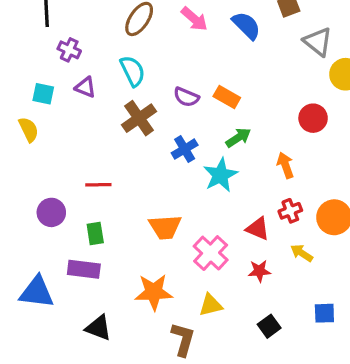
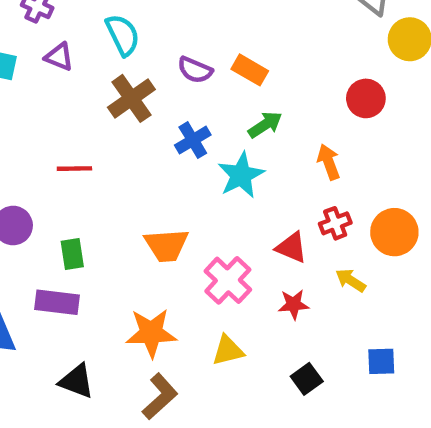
red line: (98, 185) -> (74, 169), moved
brown L-shape: (183, 339) -> (160, 396), moved, turned 32

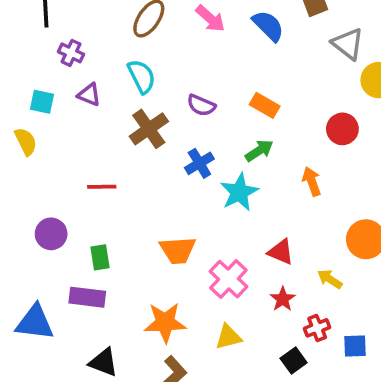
orange rectangle: (250, 70) -> (265, 105), moved
red cross: (335, 223) -> (317, 328), moved
red star: (294, 304) -> (283, 299), turned -30

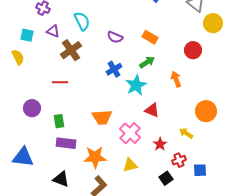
brown cross: (149, 129) -> (71, 50), moved
red triangle: (281, 252) -> (152, 110), moved
purple rectangle: (87, 297) -> (66, 143), moved

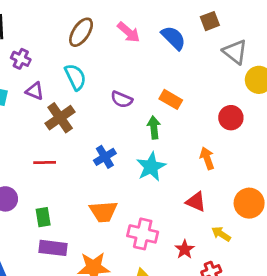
green arrow: (147, 62) -> (154, 127), moved, turned -63
blue cross: (114, 69) -> (105, 157), moved
red triangle: (152, 110) -> (196, 202), moved
pink cross: (130, 133) -> (143, 234), turned -30

